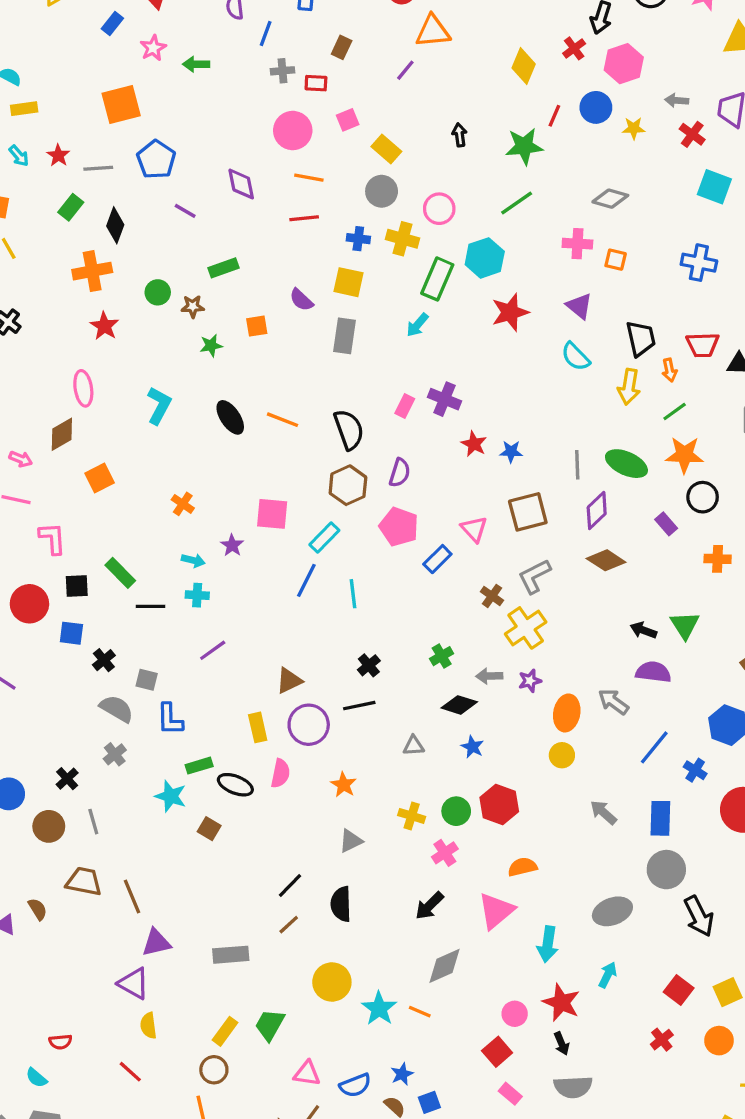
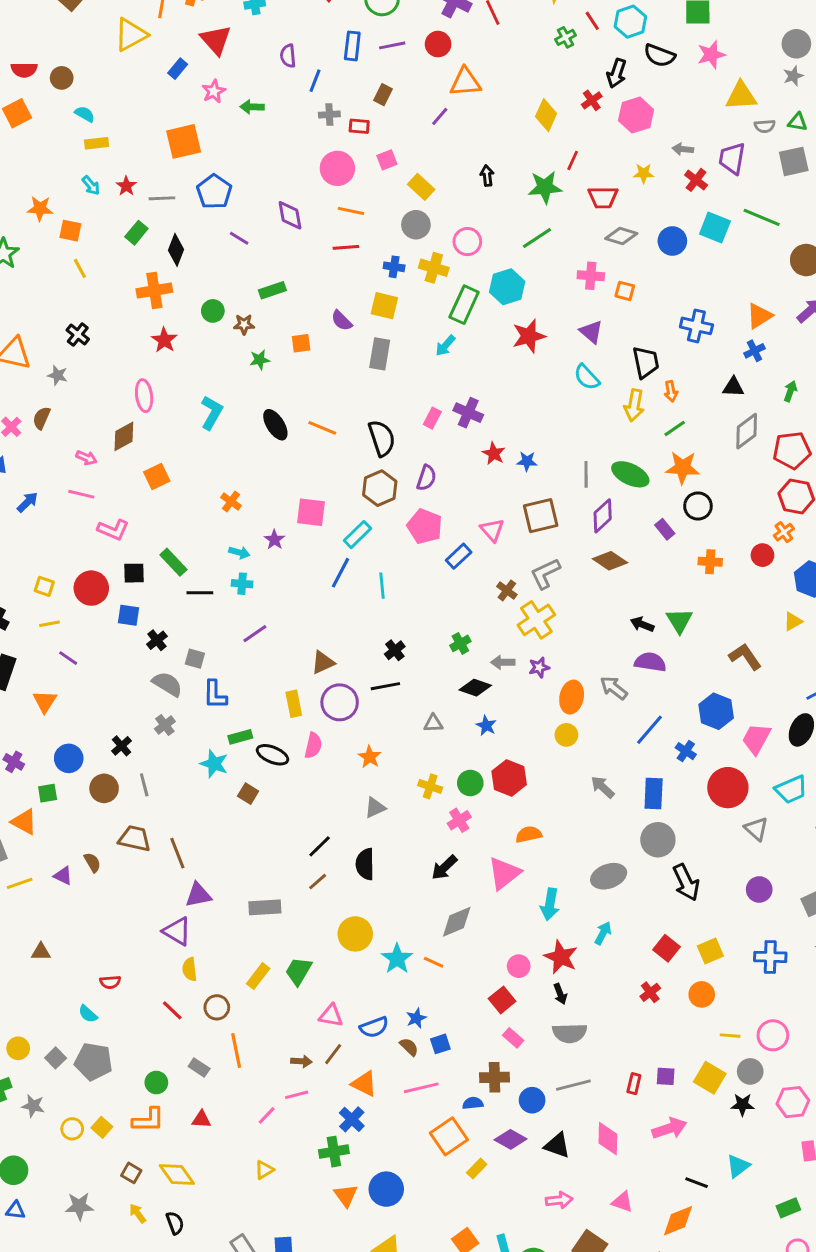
blue circle: (596, 107) -> (672, 241), moved
blue cross: (699, 263) -> (696, 326), moved
red trapezoid: (703, 345) -> (603, 197), moved
pink L-shape: (52, 538) -> (113, 530), turned 116
brown circle: (214, 1070) -> (217, 1007), moved

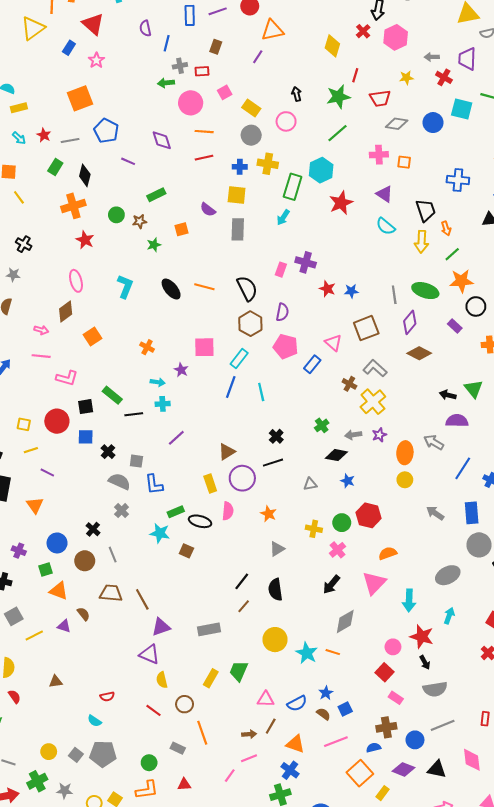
green arrow: (252, 107) -> (166, 83), moved
pink circle: (467, 242) -> (286, 121), moved
gray L-shape: (545, 574) -> (375, 368), turned 75
orange triangle: (24, 822) -> (59, 591), moved

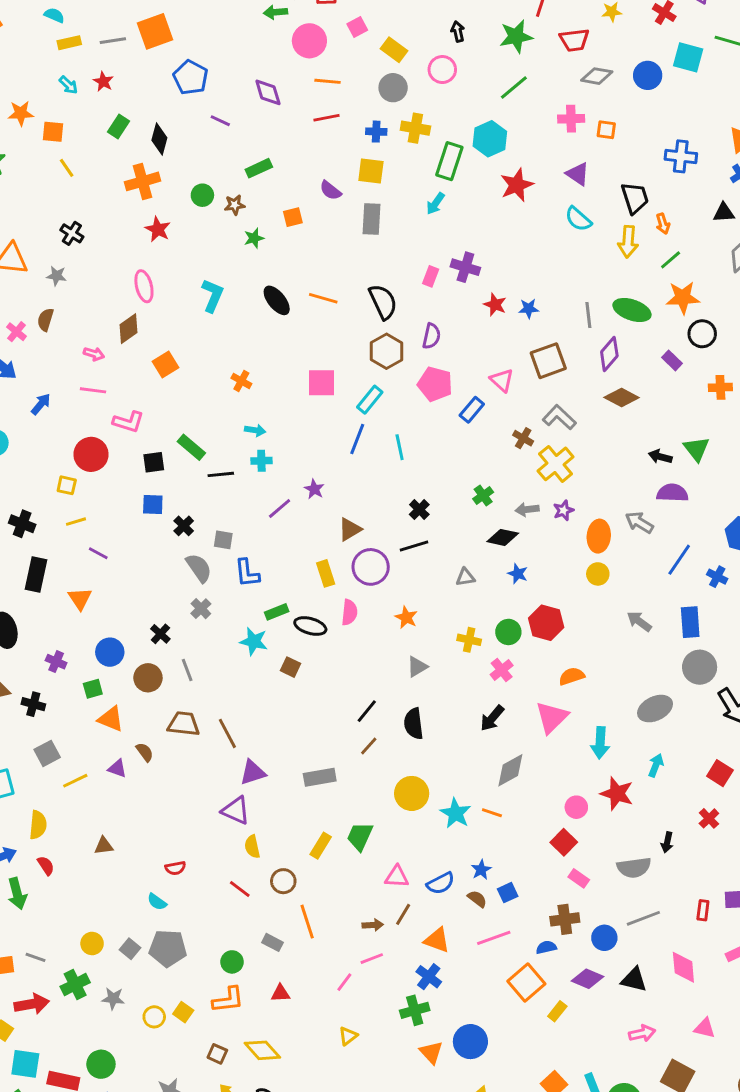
gray line: (70, 140) -> (113, 41), moved
purple star: (181, 370) -> (314, 489), moved
red circle: (57, 421) -> (91, 454), moved
gray semicircle: (119, 481) -> (199, 568), turned 30
black arrow: (425, 662) -> (667, 842), moved, turned 40

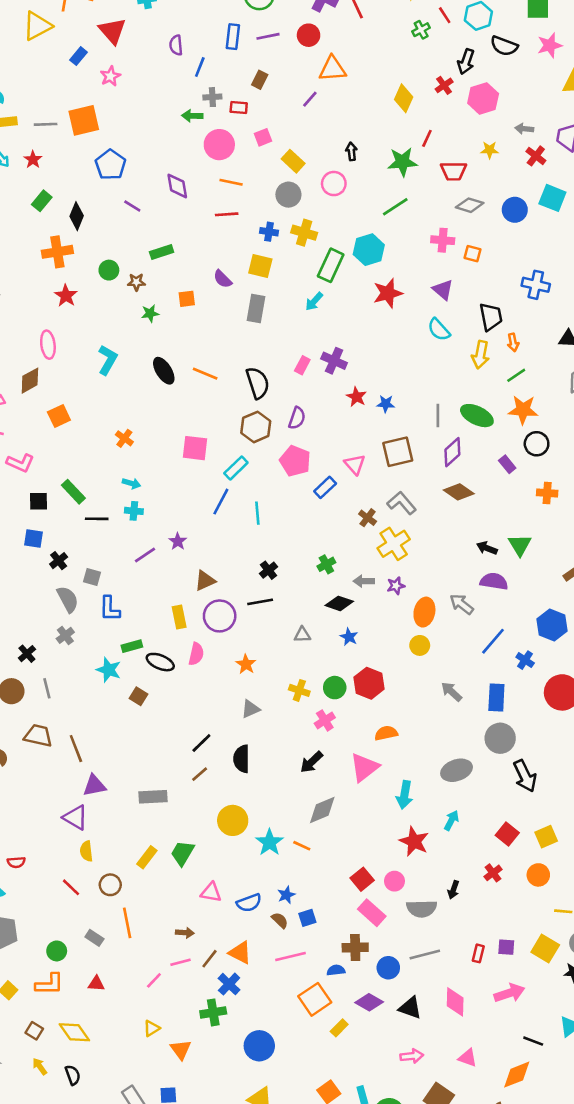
pink circle: (576, 807) -> (394, 881), moved
pink rectangle: (579, 878) -> (372, 913), size x1.5
brown line: (403, 914) -> (210, 959), moved
orange triangle: (431, 1052) -> (181, 1050), moved

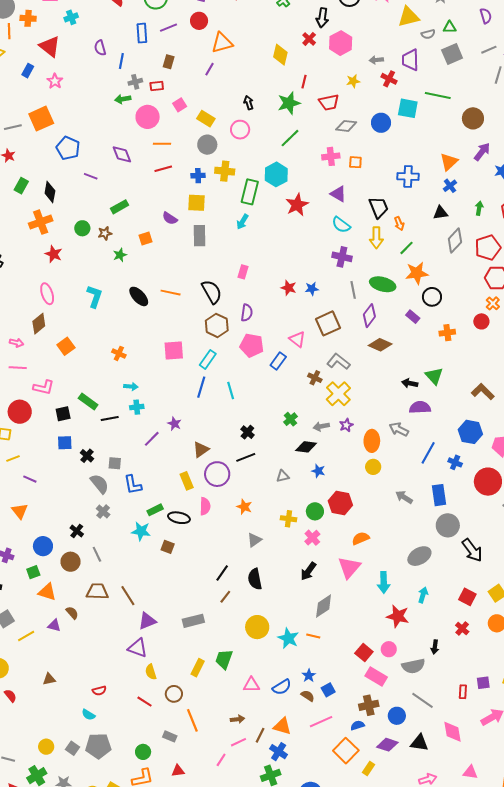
purple cross: (334, 361) -> (342, 257), moved
gray line: (425, 955) -> (423, 700), turned 60

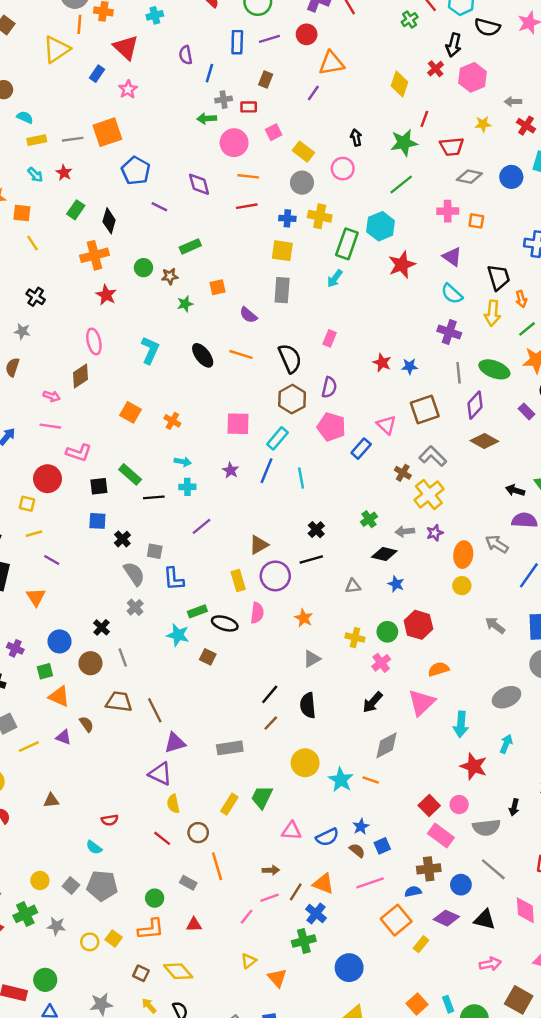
purple semicircle: (170, 218) -> (248, 315), moved
orange square: (66, 346) -> (130, 412), moved, turned -30
purple star: (174, 424) -> (231, 470), moved

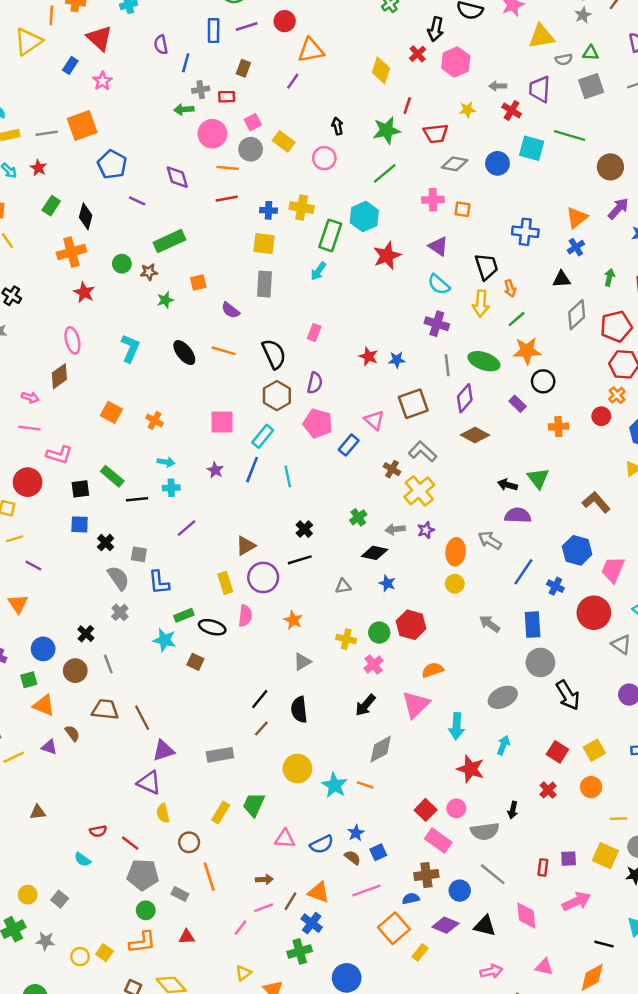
gray circle: (302, 183) -> (251, 149), moved
green rectangle: (190, 246) -> (169, 241), size x1.4
red line: (162, 838) -> (130, 843), moved
gray pentagon: (102, 886) -> (143, 875), moved

